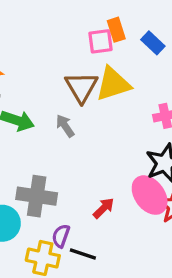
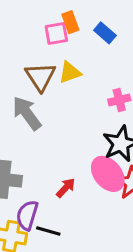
yellow triangle: (113, 84) -> (70, 72), size x0.7
gray arrow: (65, 126) -> (27, 113), size x1.6
purple semicircle: (61, 236) -> (27, 215), size x1.4

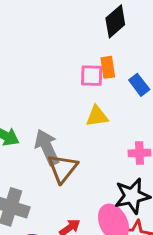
brown triangle: (40, 77) -> (63, 168), moved

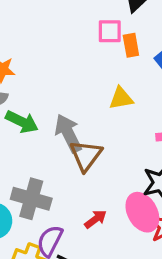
pink square: (92, 76) -> (110, 31), moved

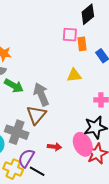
brown triangle: (86, 155) -> (36, 115), moved
red arrow: (96, 219) -> (54, 147), turned 40

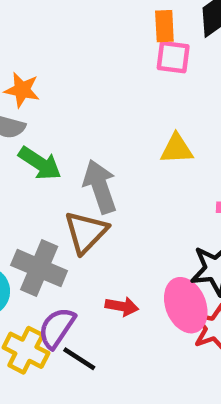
orange rectangle: (82, 44) -> (164, 26), moved

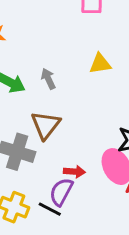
gray arrow: (100, 187) -> (48, 79), moved, size x0.6
purple semicircle: (57, 328) -> (61, 192), moved

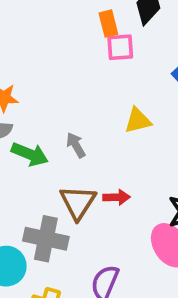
red arrow: (74, 172) -> (117, 197), moved

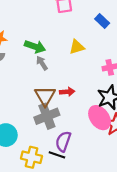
green arrow: (30, 154) -> (35, 47), moved
gray cross: (46, 239) -> (47, 116), moved, turned -30

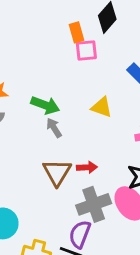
yellow triangle: (77, 47) -> (102, 107), turned 35
gray cross: (47, 116) -> (94, 204), moved

